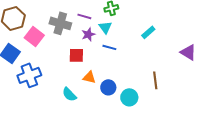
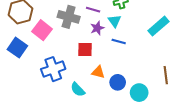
cyan rectangle: (148, 32) -> (159, 26), size x1.5
blue cross: (29, 75) -> (53, 69), moved

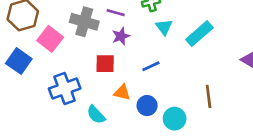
cyan triangle: (115, 21) -> (164, 27), moved
blue line: (119, 41) -> (151, 66), moved, turned -40

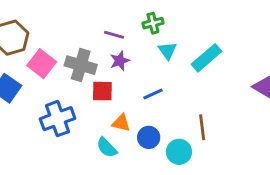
gray cross: (84, 22) -> (81, 65), moved
brown line: (209, 96) -> (202, 127), moved
cyan semicircle: (96, 115) -> (107, 147), moved

